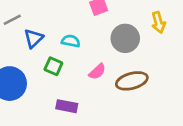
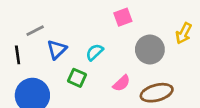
yellow arrow: (158, 22) -> (184, 33), turned 42
cyan semicircle: (71, 41) -> (95, 52), turned -54

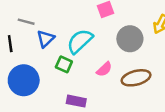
gray line: (35, 31) -> (26, 22), turned 42
cyan semicircle: (95, 52) -> (80, 41), size x1.6

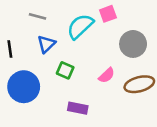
gray line: (26, 22) -> (37, 16), moved
cyan semicircle: (80, 41) -> (80, 26), moved

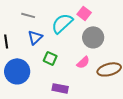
pink square: (108, 14) -> (84, 13), turned -32
gray circle: (133, 44) -> (93, 37), moved

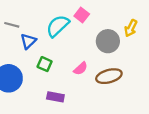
gray line: (28, 15) -> (12, 25), moved
gray circle: (93, 37) -> (108, 41), moved

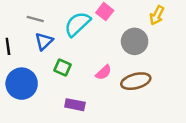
gray line: (12, 25) -> (35, 19), moved
yellow arrow: (131, 28) -> (157, 15), moved

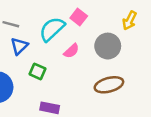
pink semicircle: (104, 72) -> (71, 51), moved

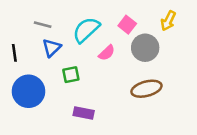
pink square: (79, 17) -> (127, 25), moved
green square: (37, 71) -> (71, 75), turned -35

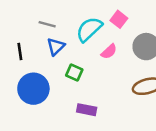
pink square: (127, 25) -> (119, 19), moved
green square: (71, 75) -> (74, 73), turned 35

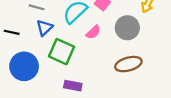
black line: (20, 52) -> (12, 32), turned -70
green square: (74, 73) -> (62, 52), size x1.6

